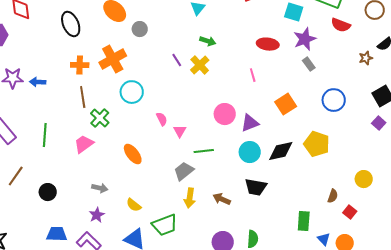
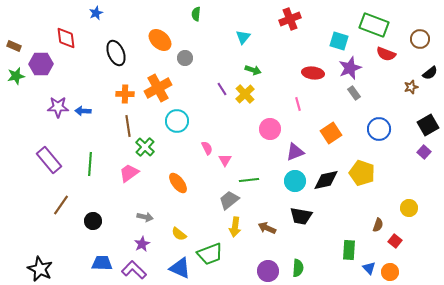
pink circle: (225, 114) -> (270, 129), moved

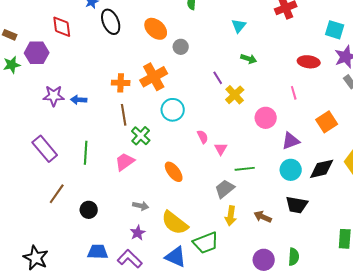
black ellipse: (116, 53) -> (111, 22), moved
yellow cross: (245, 94) -> (235, 95), moved
yellow semicircle: (179, 234) -> (175, 223), size x1.8

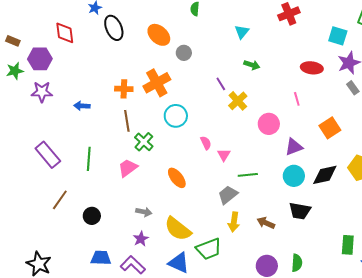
purple star: (54, 96) -> (42, 92), moved

